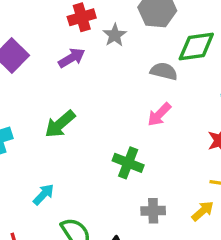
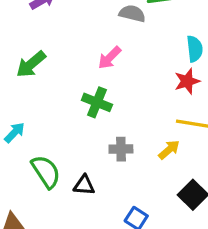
pink arrow: (159, 114) -> (110, 58), moved

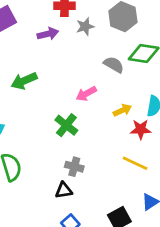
yellow arrow: (169, 150) -> (122, 110), moved
black triangle: (84, 185) -> (64, 190), moved, turned -30

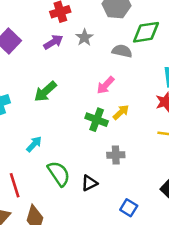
gray star: (85, 27) -> (84, 37), moved
yellow arrow: (122, 110) -> (121, 112), moved
black triangle: (64, 190) -> (89, 183), moved

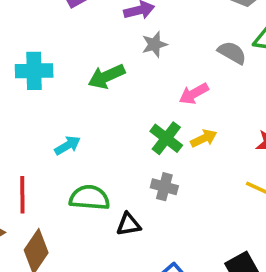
gray star: (84, 37) -> (154, 44), moved
gray cross: (116, 155) -> (164, 187), moved
green semicircle: (59, 174) -> (89, 198), turned -68

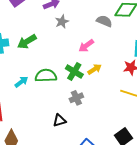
green arrow: (106, 76) -> (27, 42), moved
gray cross: (164, 187) -> (76, 98), turned -32
green semicircle: (89, 198) -> (46, 76), moved

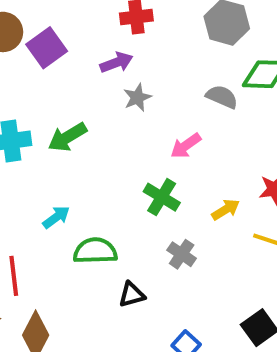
yellow arrow: (95, 69) -> (226, 210), moved
green semicircle: (46, 76) -> (95, 251), moved
gray cross: (76, 98) -> (182, 254), moved, turned -32

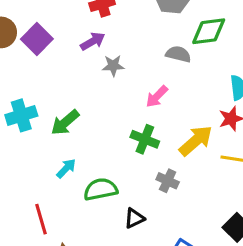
gray star: (137, 98) -> (113, 66), turned 30
green arrow: (67, 137) -> (65, 123), moved
yellow arrow: (226, 210) -> (196, 141), size x1.6

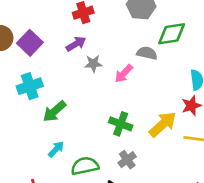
pink arrow: (157, 97) -> (124, 74), moved
cyan cross: (21, 115) -> (30, 86), moved
gray cross: (168, 181) -> (127, 160), moved, turned 30

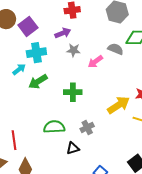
cyan cross: (30, 86) -> (36, 53), moved
green cross: (121, 124) -> (73, 92), moved, turned -30
cyan arrow: (56, 149) -> (19, 69), moved

